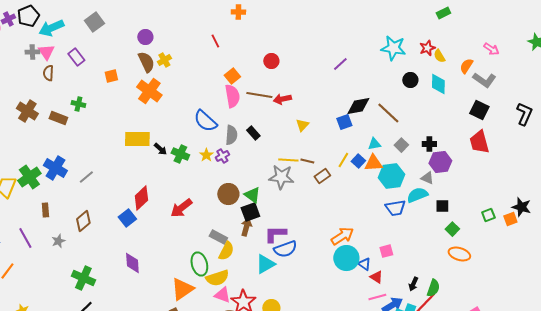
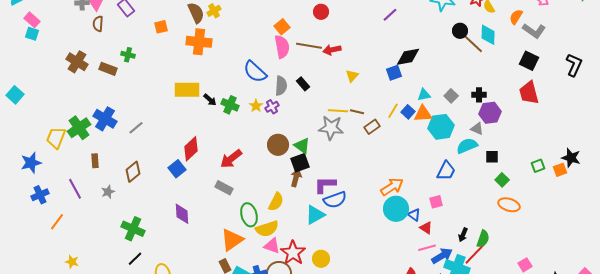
orange cross: (149, 91) -> (199, 42), turned -30
brown line: (388, 113) -> (472, 43), moved
blue trapezoid: (395, 208) -> (446, 171), moved, turned -55
gray rectangle: (218, 237) -> (224, 188), moved

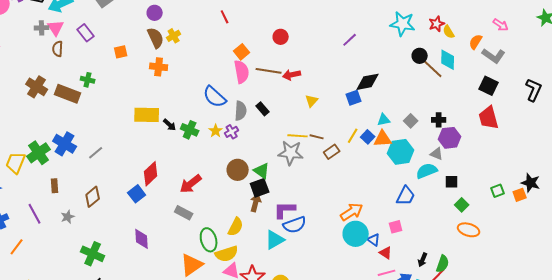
orange cross: (199, 42) -> (159, 67), size x0.7
brown rectangle: (108, 69) -> (68, 94), size x1.4

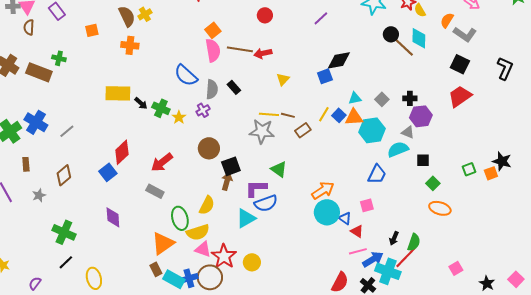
red circle: (281, 37) -> (265, 15), moved
red trapezoid: (489, 118) -> (460, 96), turned 70
yellow star: (216, 131) -> (179, 117), moved
green triangle: (262, 171) -> (279, 169), moved

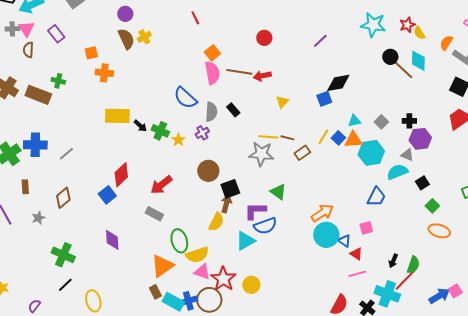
orange cross: (130, 45) -> (104, 73), moved
blue cross: (36, 122) -> (35, 145), turned -30
black square: (423, 160) -> (422, 183), turned -32
yellow semicircle: (207, 205) -> (216, 222), moved
blue arrow: (373, 259) -> (439, 296), moved

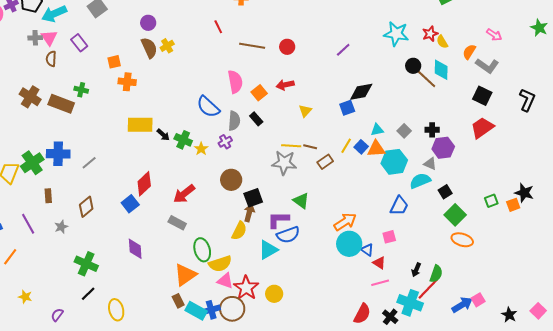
orange square: (212, 53) -> (259, 93), moved
brown line: (239, 72) -> (252, 46), moved
green square: (432, 206) -> (455, 215), size x1.5

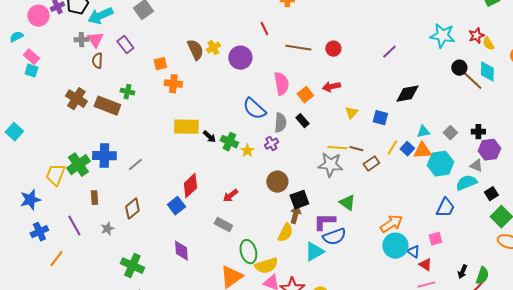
purple circle: (148, 23) -> (240, 58), moved, size x1.5
blue square: (347, 108) -> (380, 118), moved, turned 35
red arrow: (184, 194) -> (230, 196), size x0.7

